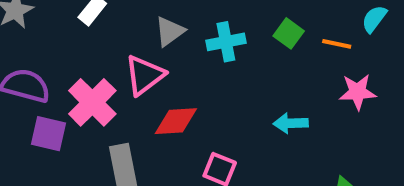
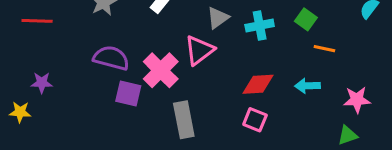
orange line: (337, 44) -> (324, 49), moved
pink star: (358, 92) -> (357, 100), moved
red diamond: (176, 121) -> (258, 84), moved

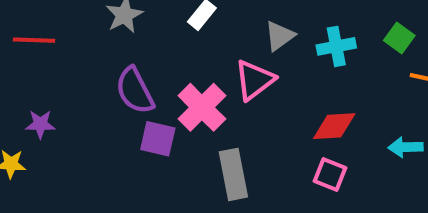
purple semicircle: (111, 58) -> (135, 91), turned -132
cyan arrow: (307, 86) -> (406, 147), moved

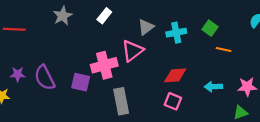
purple semicircle: (135, 91) -> (45, 78), moved
pink cross: (202, 107) -> (104, 65), turned 30

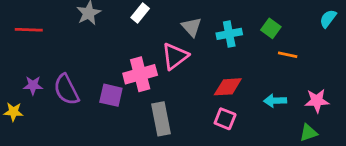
gray triangle: (146, 27) -> (192, 27), turned -36

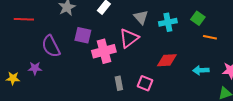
purple star: (33, 85) -> (35, 68), moved
purple semicircle: (66, 90) -> (51, 46), moved
purple square: (111, 95) -> (83, 35), moved
gray rectangle: (161, 119) -> (119, 83), size x0.6
pink square: (225, 119) -> (145, 83), moved

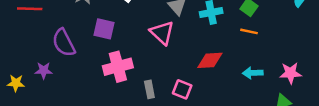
orange line: (210, 37) -> (249, 31), moved
pink triangle: (129, 38) -> (162, 33), turned -40
pink cross: (104, 51) -> (118, 67), moved

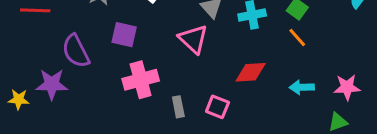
orange line: (249, 31) -> (297, 38), turned 36
purple star: (44, 70) -> (52, 84), size x1.5

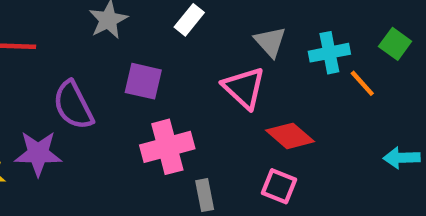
orange line: (297, 38) -> (362, 83), moved
red diamond: (251, 72) -> (290, 136), moved, turned 44
gray rectangle: (178, 107) -> (205, 195), moved

